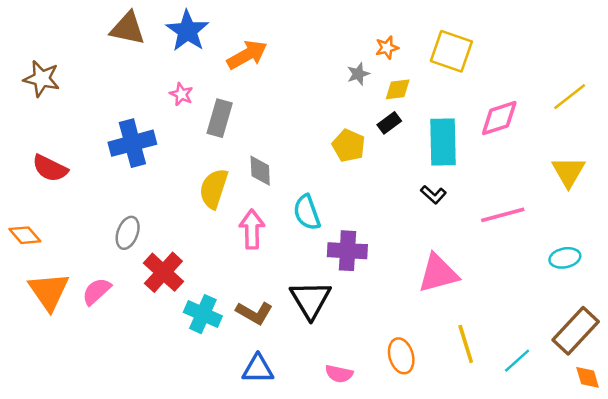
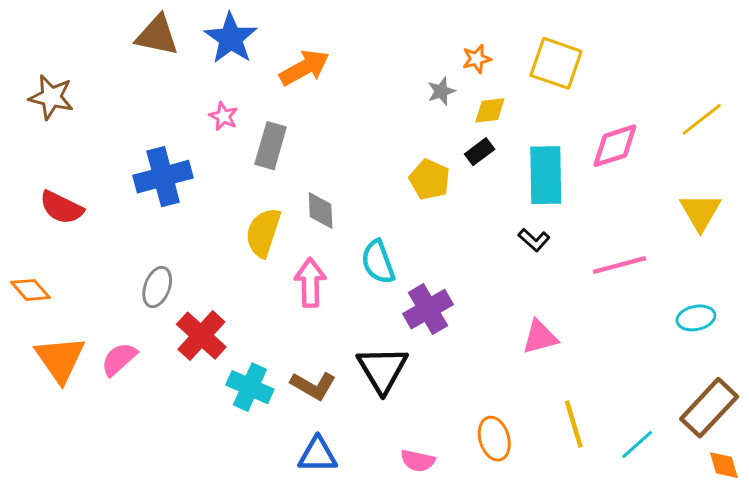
purple cross: (347, 251) -> (428, 309), turned -33
pink triangle: (438, 273) -> (540, 337), size x0.7

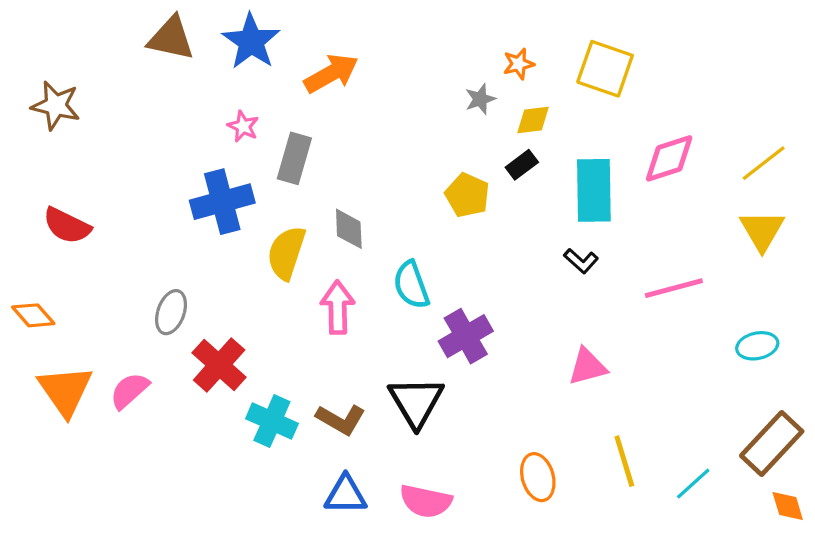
yellow line: (702, 119) -> (764, 163), moved
blue cross: (163, 177) -> (222, 202), moved
pink semicircle: (418, 461) -> (426, 501), moved, size x1.4

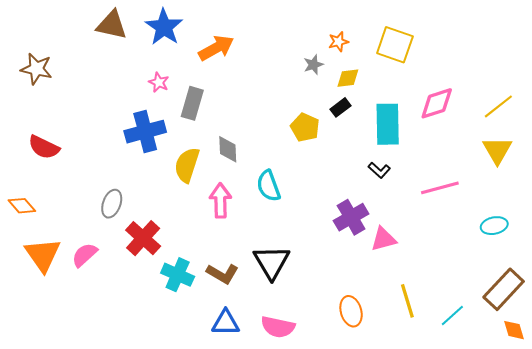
purple cross: (466, 336) -> (351, 217), moved

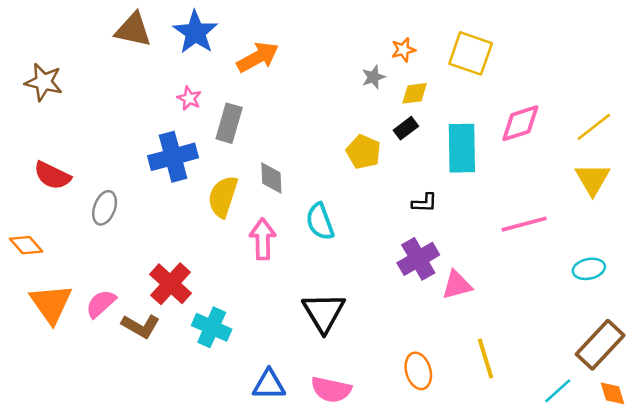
black L-shape: (379, 170) -> (425, 203), moved, turned -40
gray ellipse: (112, 204) -> (105, 208), moved
brown L-shape: (222, 274) -> (141, 326), moved
cyan line: (452, 315) -> (558, 391), moved

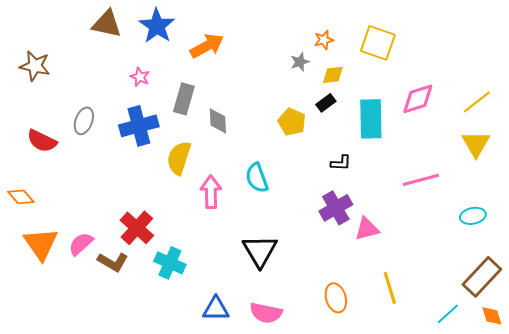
pink star: (189, 98) -> (140, 77), moved
gray diamond: (271, 178) -> (218, 121), moved
gray ellipse: (105, 208) -> (84, 121), moved

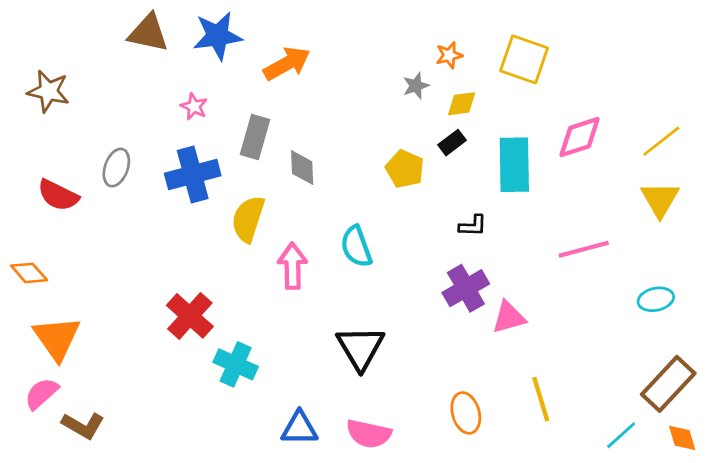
blue star: (157, 26) -> (218, 36), turned 30
pink semicircle: (81, 244) -> (41, 394), moved
brown L-shape: (113, 262) -> (83, 425), moved

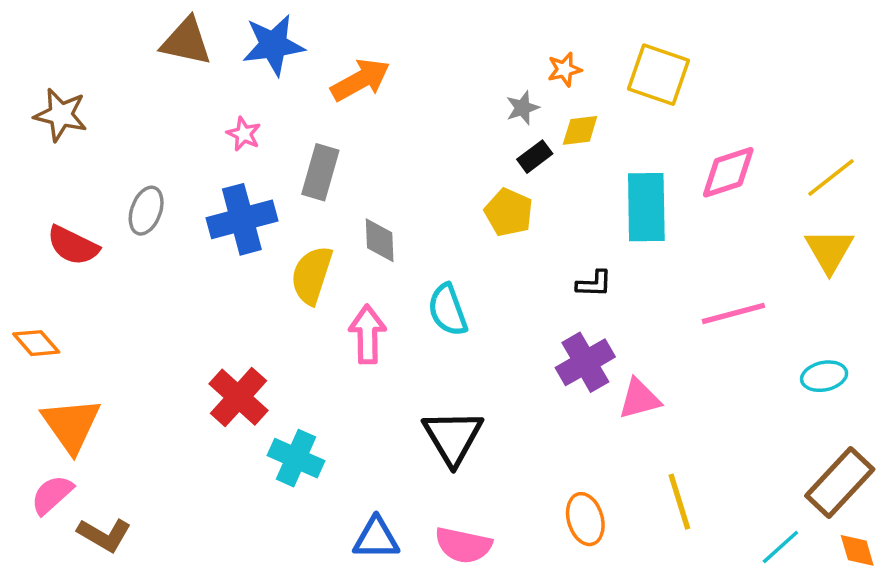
black rectangle: (452, 143) -> (535, 157), moved
gray diamond: (302, 168) -> (380, 240), moved

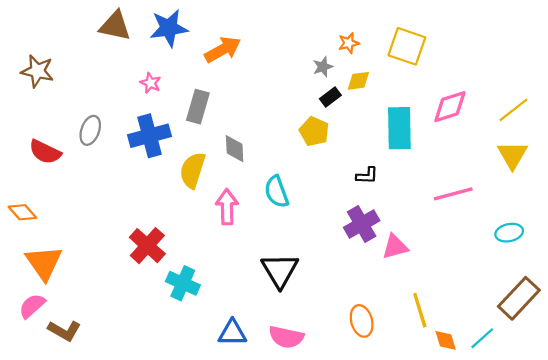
orange diamond: (857, 550) -> (446, 340), moved

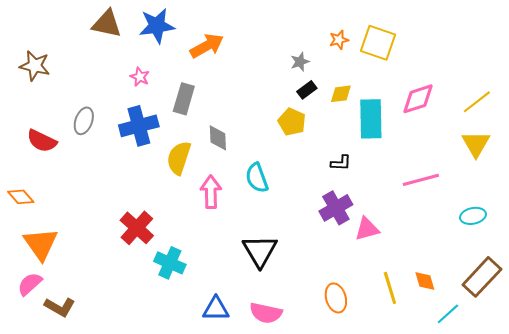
orange star: (349, 43) -> (339, 40), moved
yellow diamond: (358, 81) -> (341, 94), moved
orange diamond: (446, 340) -> (425, 281), moved

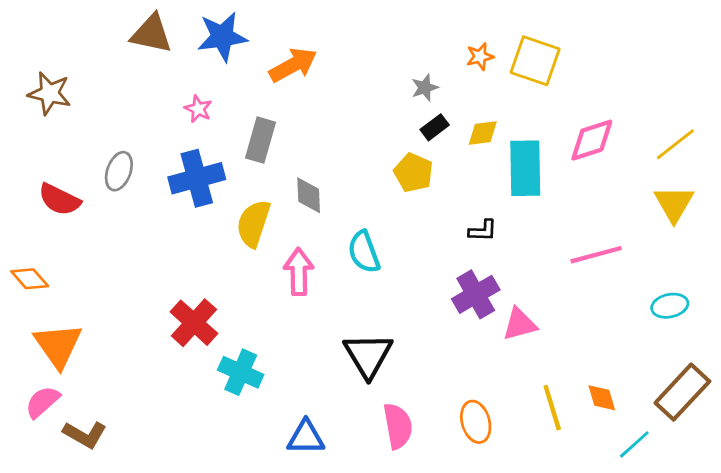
pink semicircle: (266, 313) -> (398, 426), moved, turned -112

